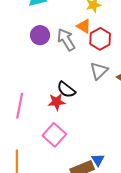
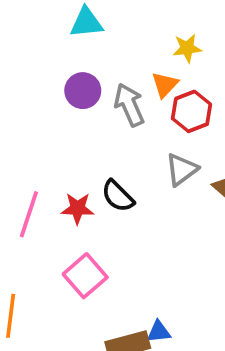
orange triangle: (84, 26) -> (165, 85), turned 35
red star: (57, 102) -> (78, 208), moved
blue triangle: (98, 160) -> (159, 332), turned 48

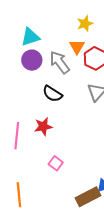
cyan triangle: (86, 23) -> (30, 37), moved
black semicircle: (118, 196) -> (52, 94), moved
pink square: (85, 276) -> (56, 163), size x0.6

